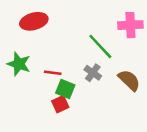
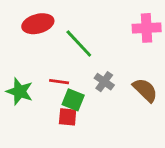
green line: (100, 46) -> (79, 43), moved
green star: (19, 64) -> (20, 91), moved
red square: (60, 104) -> (68, 117), turned 30

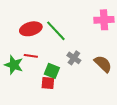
red ellipse: (38, 24) -> (31, 29), moved
red line: (59, 82) -> (31, 56), moved

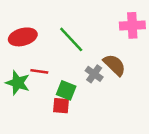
red ellipse: (31, 29) -> (23, 37), moved
brown semicircle: (103, 64) -> (114, 65), moved

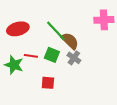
brown semicircle: (114, 65) -> (70, 41), moved
green square: (66, 90) -> (52, 55), moved

